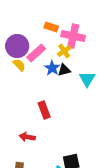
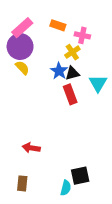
pink cross: (73, 36) -> (82, 35), size x0.6
pink rectangle: (36, 53) -> (22, 28), moved
red rectangle: (44, 110) -> (70, 94), moved

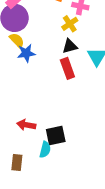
blue star: (59, 71) -> (26, 53), moved, turned 30
black square: (80, 176) -> (56, 135), moved
cyan semicircle: (66, 188) -> (45, 150), moved

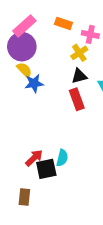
red arrow: (26, 125) -> (34, 158), turned 126
black square: (56, 135) -> (46, 169), moved
cyan semicircle: (45, 150) -> (62, 158), moved

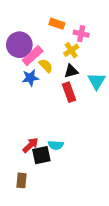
pink rectangle: (24, 26) -> (33, 56), moved
yellow semicircle: (24, 70) -> (46, 66), moved
cyan semicircle: (62, 158) -> (56, 145), turned 80

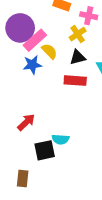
red rectangle: (69, 92) -> (75, 81), turned -66
red arrow: (30, 145) -> (26, 122), moved

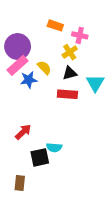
pink rectangle: (35, 40) -> (18, 65), moved

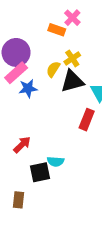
pink cross: (80, 35) -> (72, 18), moved, turned 32
yellow semicircle: (44, 68) -> (53, 69), moved, turned -104
black triangle: (70, 73) -> (72, 81), size x1.5
red rectangle: (67, 94) -> (87, 120), moved, turned -72

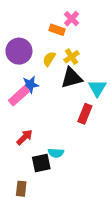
yellow semicircle: (53, 69) -> (49, 59), moved
pink rectangle: (16, 73) -> (19, 96), moved

